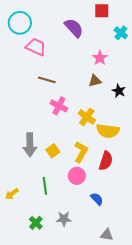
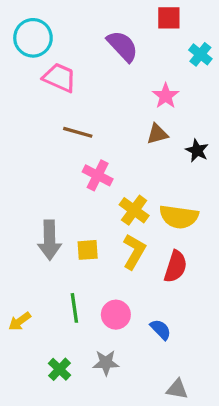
yellow cross: (87, 117) -> (134, 210), moved
yellow square: (53, 151) -> (88, 250), turned 32
pink circle: (77, 176) -> (116, 315), moved

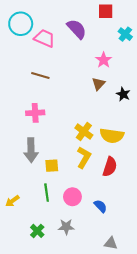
pink trapezoid: (59, 78) -> (44, 38), moved
brown line: (78, 132) -> (40, 76), moved
brown triangle: (157, 134) -> (98, 84), turned -32
pink cross: (98, 175) -> (35, 113), moved, turned -30
yellow square: (88, 250) -> (52, 166), moved

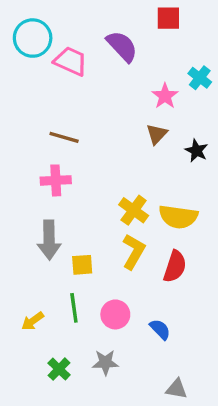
cyan cross: (125, 34) -> (200, 78), moved
brown line: (40, 76) -> (64, 137), moved
yellow arrow: (12, 201) -> (33, 321), moved

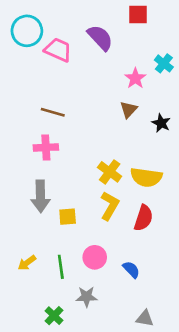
green line: (74, 308) -> (61, 267), moved
green cross: (59, 369) -> (54, 316), moved

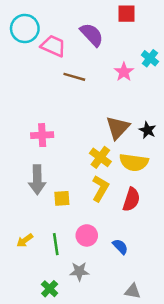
brown triangle: (129, 110) -> (118, 128), moved, size x1.5
brown line: (53, 112) -> (74, 77), moved
black star: (161, 123) -> (147, 130), moved

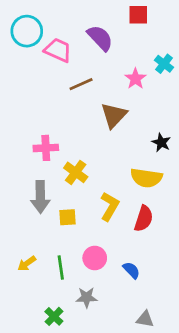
brown line: (74, 77) -> (81, 84), turned -40
brown triangle: (118, 128) -> (114, 115), moved
yellow cross: (100, 157) -> (76, 172), moved

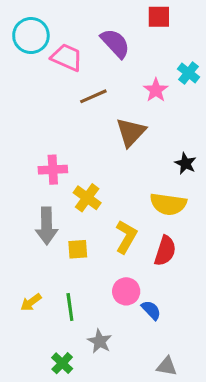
pink circle: (95, 258) -> (126, 291), moved
gray star: (87, 297) -> (100, 341), turned 30

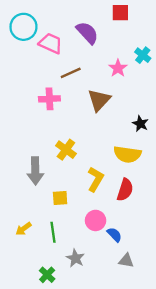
pink cross: (53, 170) -> (49, 99), moved
yellow square: (78, 249) -> (60, 198), moved
gray triangle: (167, 366) -> (126, 261), moved

